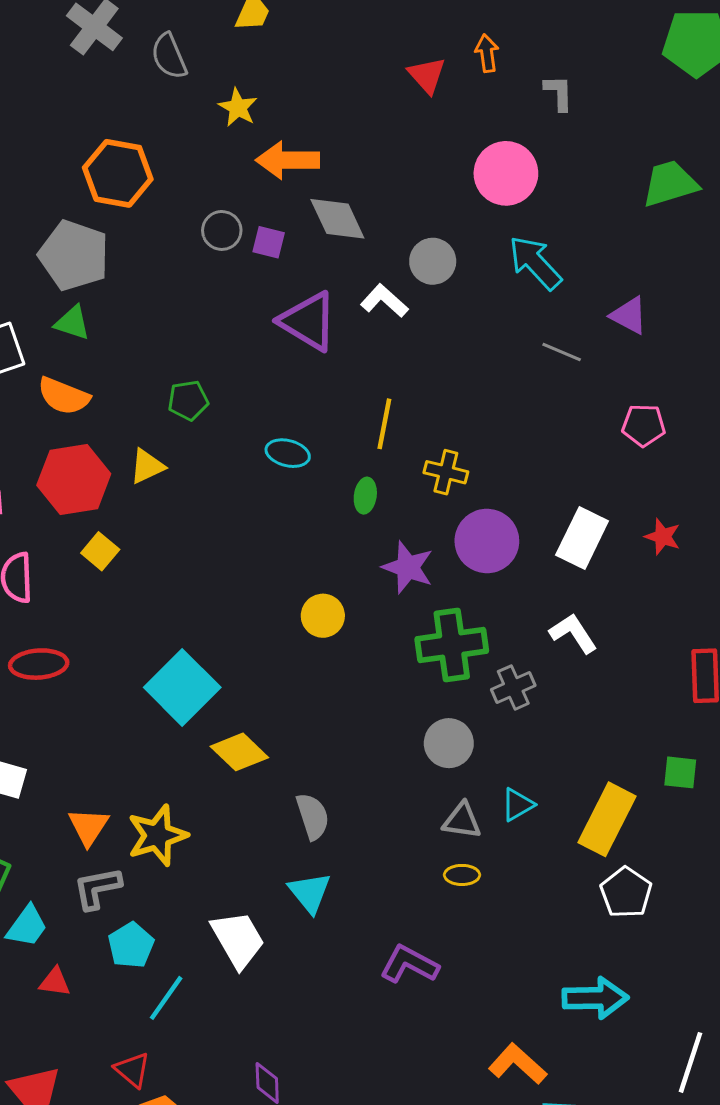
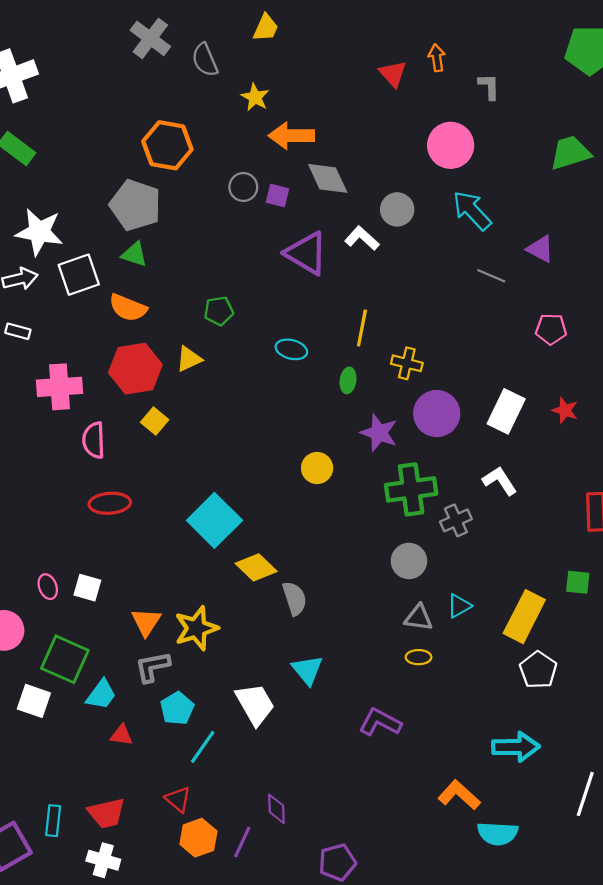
gray semicircle: (313, 816) -> (295, 598), moved

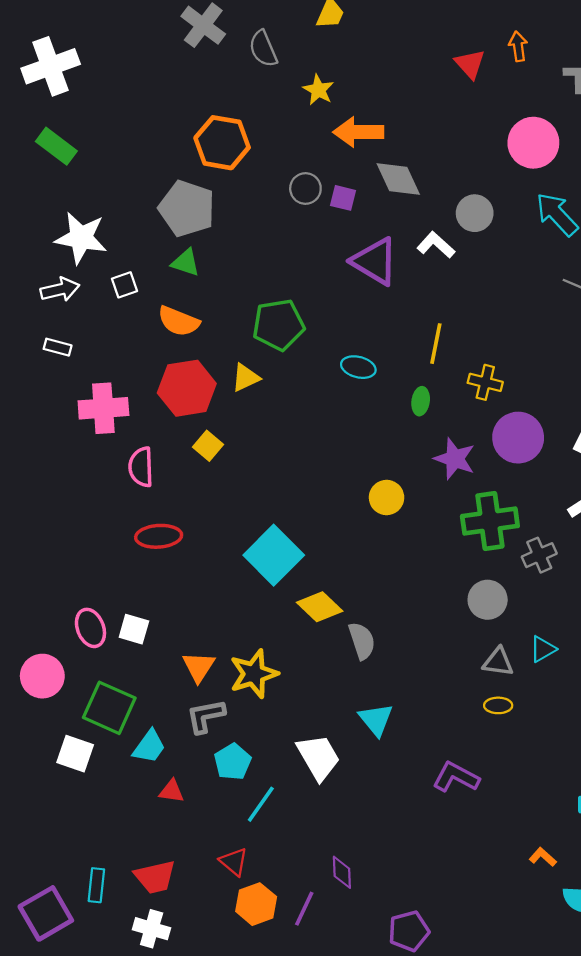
white square: (79, 275) -> (125, 285), size x0.6
green pentagon: (219, 311) -> (278, 325), size x1.6
pink ellipse: (48, 587) -> (90, 628), size x1.4
orange L-shape: (459, 795) -> (543, 857), size x0.6

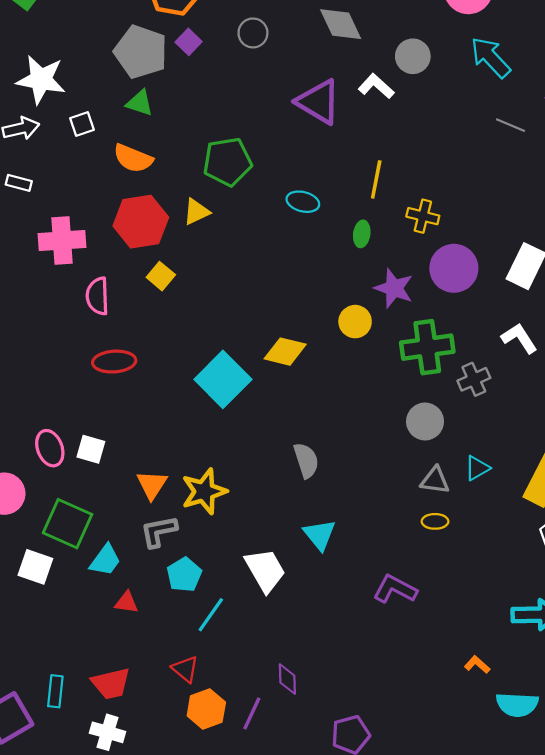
purple square: (343, 198) -> (189, 42), moved, turned 30
yellow circle: (387, 498) -> (355, 322), moved
yellow diamond: (320, 607) -> (285, 352), moved, turned -30

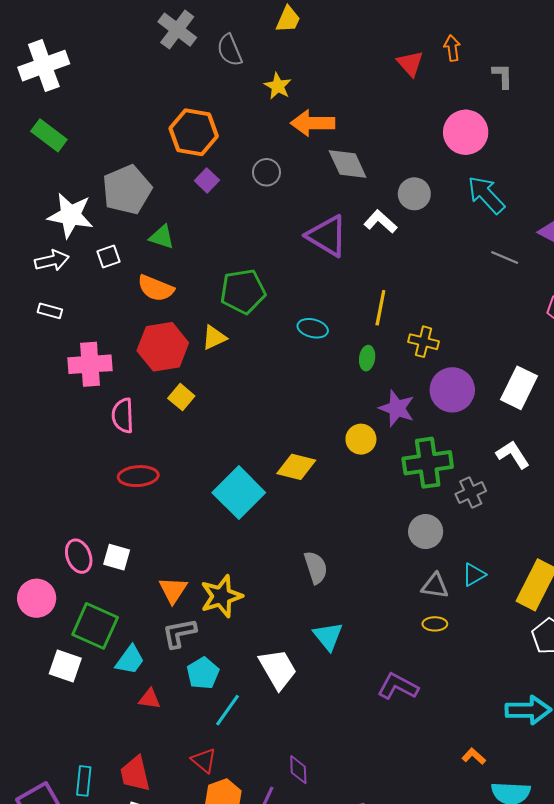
gray pentagon: (141, 52) -> (127, 190), moved, turned 30
red trapezoid: (111, 683) -> (135, 774), turned 90

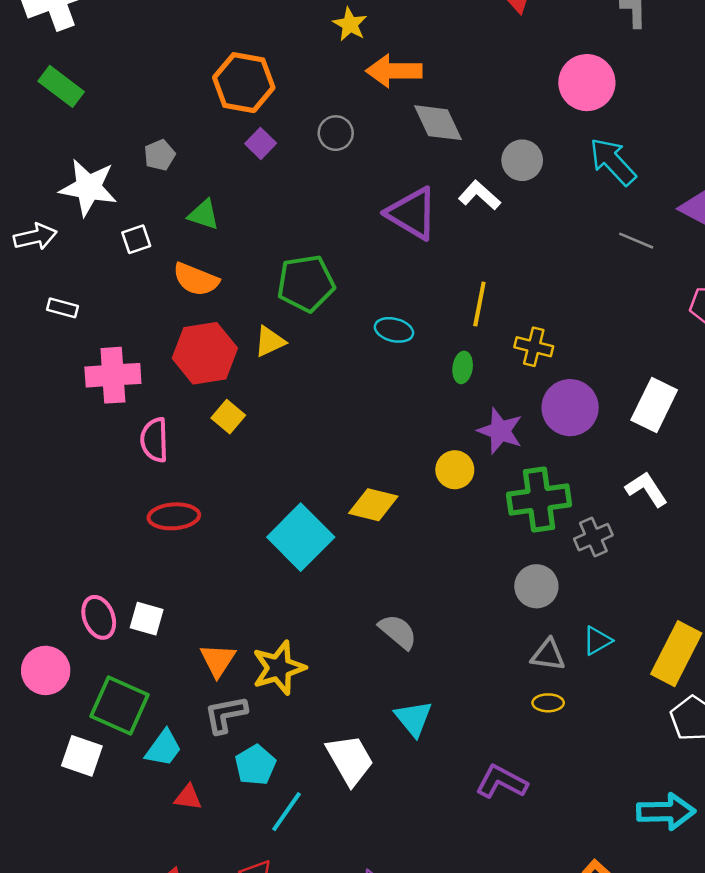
gray pentagon: (127, 190) -> (160, 155), size x0.5
white arrow: (52, 261) -> (35, 237), moved
gray semicircle: (316, 567) -> (398, 632), turned -32

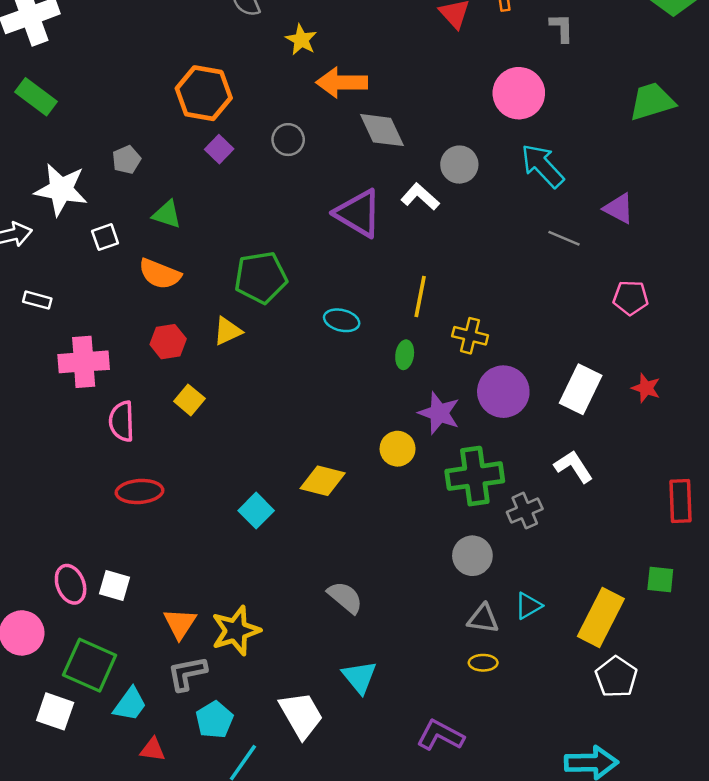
red hexagon: (205, 353) -> (168, 342), size x0.6
cyan square: (301, 537) -> (256, 511), size x0.6

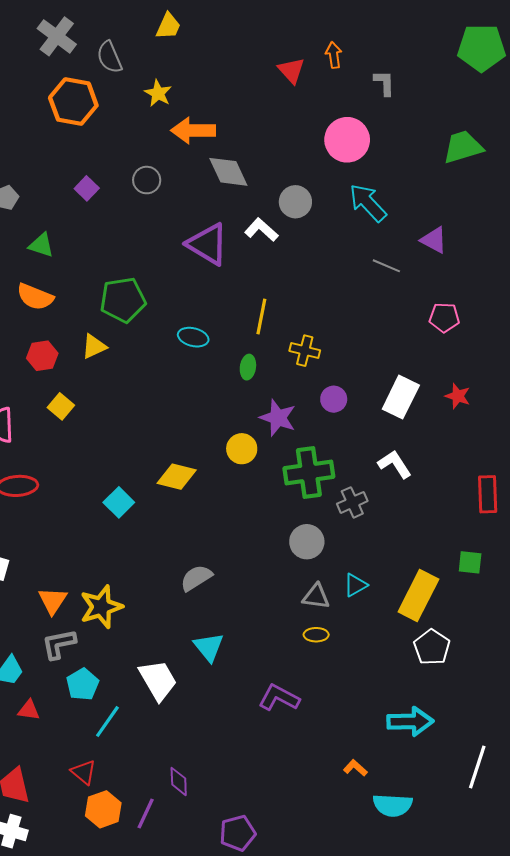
orange hexagon: (204, 93) -> (73, 102), moved
purple circle: (503, 392) -> (334, 399), size x0.6
gray semicircle: (345, 597) -> (196, 578), turned -72

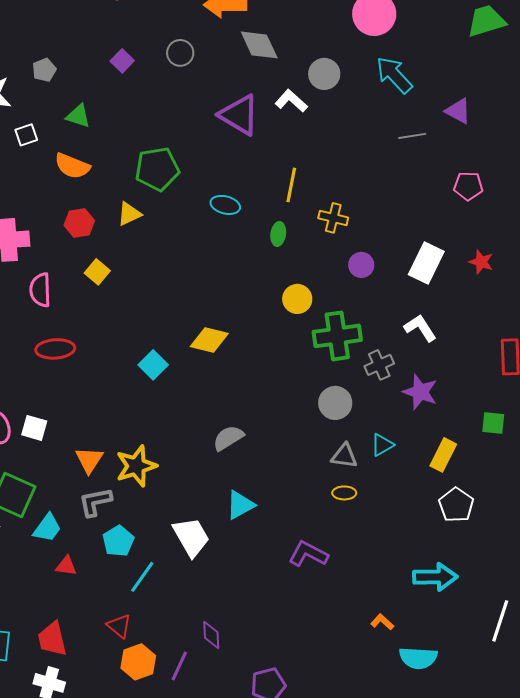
gray line: (386, 266) -> (412, 136), turned -32
purple star: (278, 418) -> (420, 392), moved
yellow circle: (242, 449) -> (297, 299), moved
yellow rectangle: (418, 595) -> (443, 455), size x0.7
cyan triangle: (209, 647) -> (240, 505), turned 40

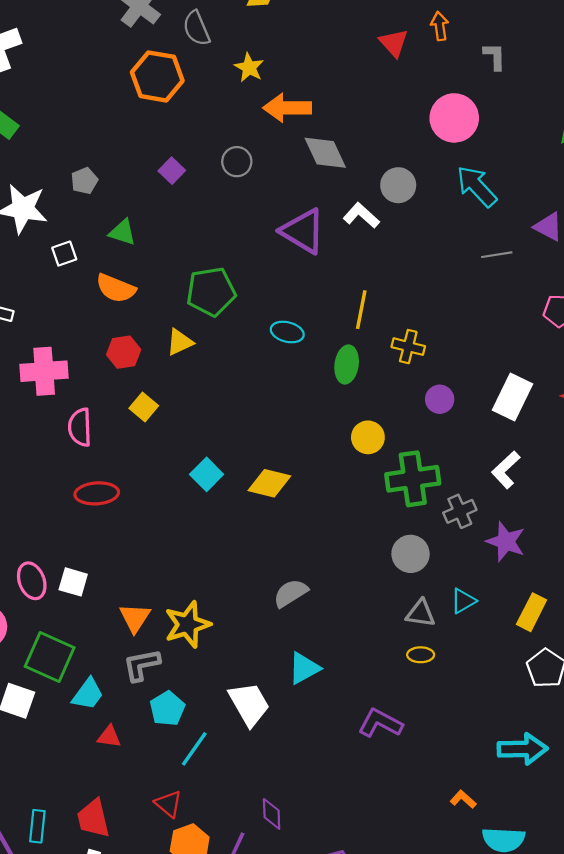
green ellipse: (278, 234) -> (347, 364), size x1.4
white L-shape: (420, 328) -> (506, 470), turned -100
cyan square: (153, 365) -> (207, 474), moved

